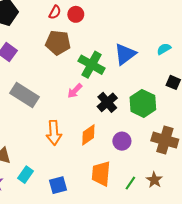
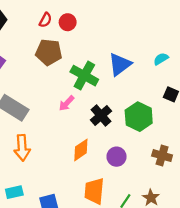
orange arrow: (54, 133) -> (22, 148), moved
brown cross: (165, 140) -> (162, 156), size x0.7
cyan rectangle: (26, 175) -> (14, 192), turned 42

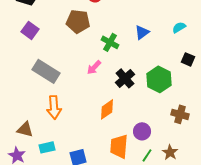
blue triangle: (120, 64) -> (142, 32), size x0.7
green cross: (84, 76) -> (110, 42), size x0.7
purple circle: (117, 157) -> (142, 131), moved

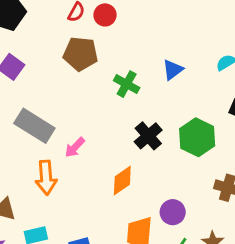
pink arrow: (94, 67) -> (75, 147), moved

